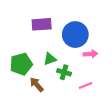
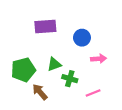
blue circle: (75, 35) -> (82, 38), size x0.6

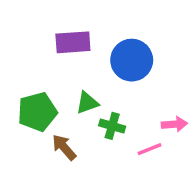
blue circle: (82, 38) -> (132, 60), size x1.5
pink arrow: (99, 59) -> (174, 124), moved

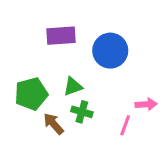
green cross: (112, 126) -> (82, 112), moved
pink line: (149, 149) -> (125, 125), turned -48

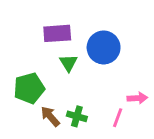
green triangle: (73, 86) -> (68, 63), moved, turned -42
green cross: (82, 112) -> (77, 116), moved

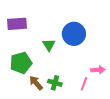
purple rectangle: (57, 33) -> (17, 24), moved

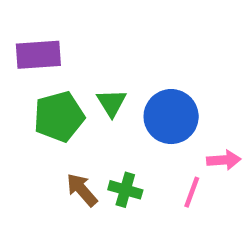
blue circle: (74, 34) -> (171, 117), moved
green pentagon: (21, 63) -> (59, 117), moved

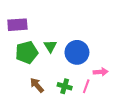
green cross: (125, 190) -> (65, 86), moved

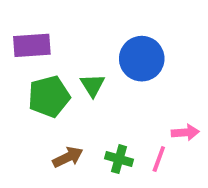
blue circle: (77, 52) -> (142, 59), moved
brown arrow: (37, 85) -> (68, 157), turned 105

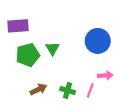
blue circle: (142, 59) -> (98, 41), moved

